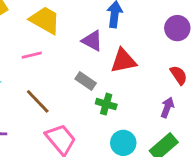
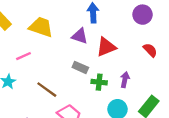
pink line: (32, 55) -> (24, 56), moved
purple arrow: (167, 107) -> (125, 80), moved

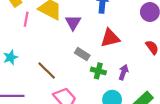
purple triangle: (80, 36) -> (73, 22), moved, turned 35
pink line: (24, 56) -> (26, 19), moved, turned -64

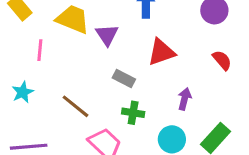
pink line: (26, 19) -> (40, 50), moved
green cross: (98, 71) -> (133, 113), moved

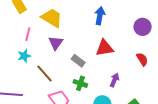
purple triangle: (107, 35) -> (56, 43), moved
cyan star: (23, 92) -> (24, 56), moved

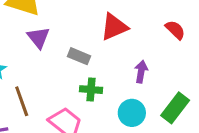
brown line: (45, 73) -> (22, 101), moved, turned 36

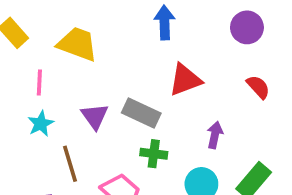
purple triangle: (39, 38) -> (95, 116), moved
gray rectangle: (79, 56) -> (141, 113), size x1.4

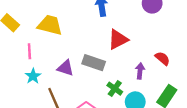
red semicircle: (258, 87) -> (162, 58), moved
purple triangle: (95, 116) -> (65, 68), turned -30
green cross: (154, 154) -> (115, 89), moved, turned 35

